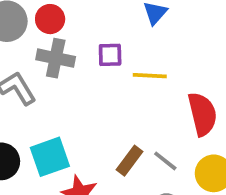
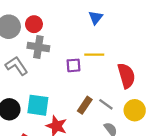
purple square: (110, 55) -> (73, 65), moved
cyan square: (50, 157) -> (38, 105), turned 30

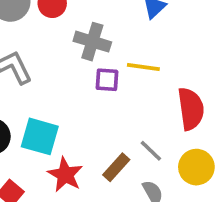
gray cross: (38, 47) -> (92, 42), moved
brown rectangle: (85, 105) -> (116, 167), moved

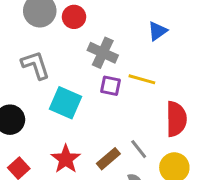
cyan square: (40, 136) -> (66, 103), moved

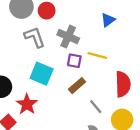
gray L-shape: (36, 65) -> (35, 37), moved
red star: (66, 159) -> (27, 104), moved
brown rectangle: (108, 159) -> (77, 86), moved

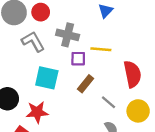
red star: (27, 104) -> (37, 112), turned -30

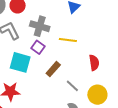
purple square: (78, 59) -> (38, 47), moved, turned 32
red semicircle: (132, 74) -> (94, 63), size x0.7

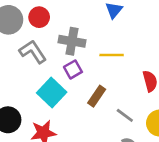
purple square: (38, 47) -> (73, 69), turned 32
cyan square: (20, 62) -> (52, 92), turned 35

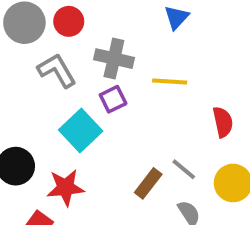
brown rectangle: (97, 96) -> (148, 183), moved

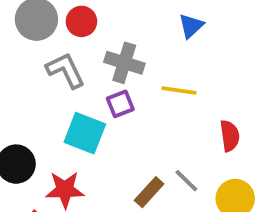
cyan square: (81, 131) -> (85, 133), turned -30

